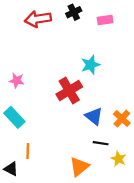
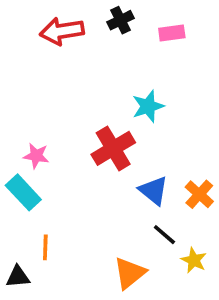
pink star: (17, 80) -> (36, 156), moved
black line: (101, 143) -> (164, 235), turned 32
black triangle: (11, 169) -> (18, 277), turned -32

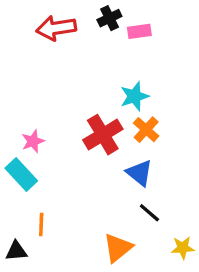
pink rectangle: (172, 33) -> (139, 31), moved
pink star: (36, 156) -> (33, 141), turned -30
orange cross: (199, 194) -> (146, 130), moved
yellow star: (194, 260) -> (183, 248), moved, turned -30

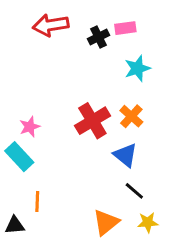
black cross: (109, 18) -> (98, 37), moved
cyan star: (134, 96) -> (137, 68), moved
yellow star: (183, 248) -> (148, 222), moved

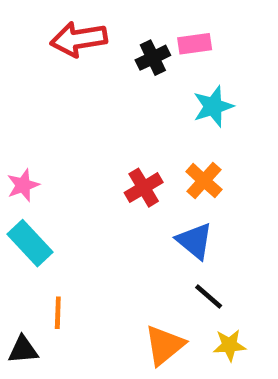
red cross: (92, 121) -> (144, 188), size x0.7
pink star: (30, 127) -> (23, 185), moved

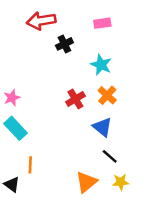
black cross: (153, 58) -> (64, 44), moved
cyan star: (213, 106) -> (101, 65), moved, turned -30
black triangle: (23, 350) -> (12, 184), turned 42

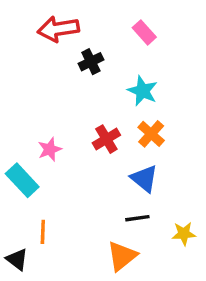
pink rectangle: (102, 23) -> (144, 32), turned 56
pink star: (12, 98) -> (50, 149), moved
black line: (110, 156) -> (137, 218), moved, turned -49
yellow star: (121, 182) -> (184, 234), moved

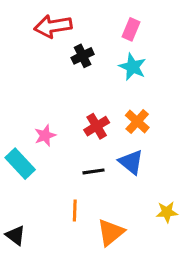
pink rectangle: (144, 32) -> (131, 29), turned 65
cyan star: (143, 91) -> (133, 67), moved
black line: (137, 218) -> (94, 171), moved
orange line: (43, 232) -> (75, 210), moved

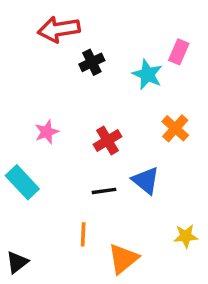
pink rectangle: (131, 29) -> (179, 52), moved
orange cross: (137, 121) -> (175, 128), moved
pink star: (45, 136) -> (47, 132), moved
black triangle: (15, 235) -> (17, 262), turned 45

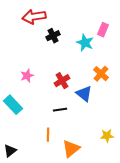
blue triangle: (146, 181) -> (84, 94), moved

